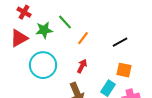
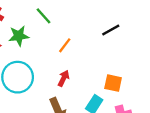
green line: (65, 22) -> (44, 16), moved
black line: (120, 42) -> (111, 30), moved

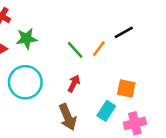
green line: (44, 16) -> (75, 50), moved
orange line: (65, 45) -> (99, 49), moved

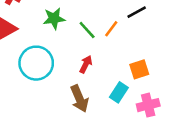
green star: (27, 39) -> (54, 19), moved
orange square: (126, 88) -> (139, 69), turned -30

